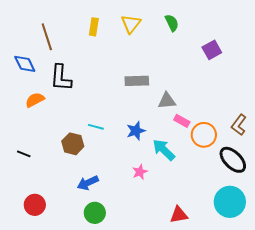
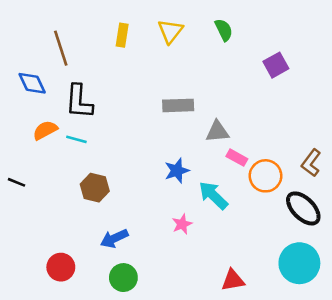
cyan line: (96, 127) -> (76, 139), moved
black line: (24, 154) -> (16, 182), moved
red circle: (35, 205) -> (61, 267), moved

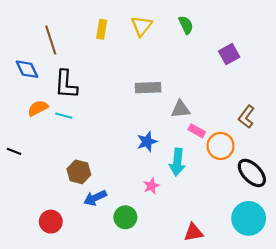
brown L-shape: (311, 163) -> (246, 117), moved
brown hexagon: (95, 188) -> (79, 172), moved
cyan arrow: (213, 195) -> (177, 162), turned -128
green circle: (123, 278) -> (125, 217), moved

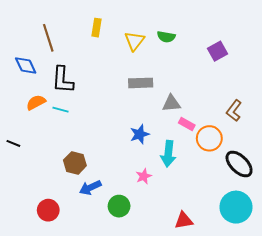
green semicircle: (186, 25) -> (166, 37), moved, turned 126
yellow triangle: (142, 26) -> (134, 41), moved

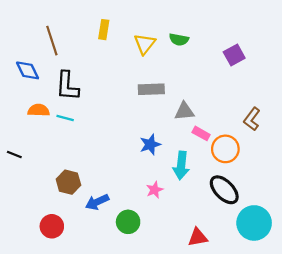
orange semicircle: (36, 102) -> (39, 110), turned 30
brown hexagon: (75, 163) -> (68, 182), moved
black ellipse: (239, 164) -> (224, 190), moved

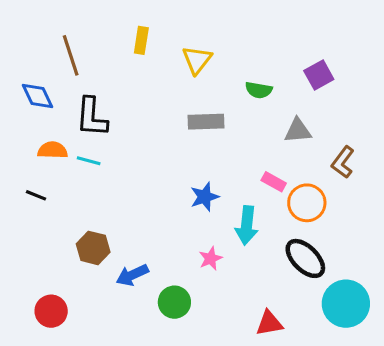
green semicircle: (179, 40) -> (259, 90), moved
gray triangle: (184, 111) -> (298, 131), moved
black line: (14, 154) -> (36, 195), moved
red circle: (52, 226) -> (51, 311), moved

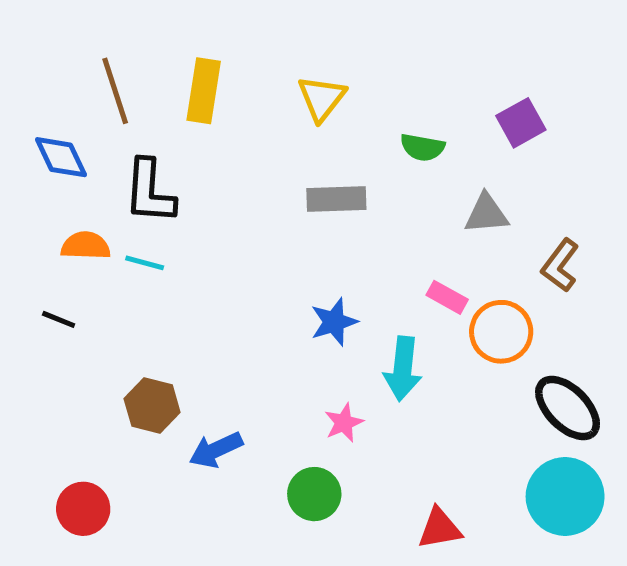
yellow rectangle: (141, 40) -> (204, 91), moved, size x1.4
black ellipse: (305, 258) -> (568, 408), moved
green circle: (174, 302) -> (314, 494), moved

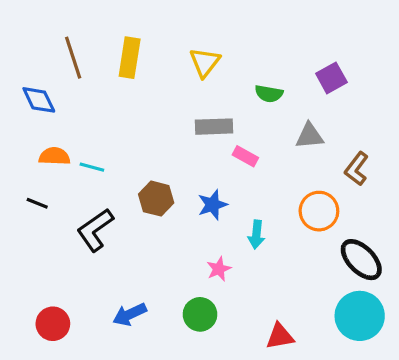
black L-shape: (150, 192) -> (95, 230), moved, turned 51
pink rectangle: (447, 297) -> (245, 156), moved
cyan arrow: (403, 369) -> (256, 235), size x0.7
brown hexagon: (152, 406) -> (156, 199), moved
blue arrow: (216, 450) -> (130, 314), moved

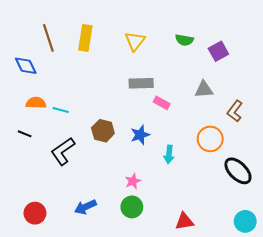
green semicircle: (269, 94) -> (184, 40), moved
pink star: (219, 269) -> (133, 181), moved
cyan circle: (360, 316) -> (245, 221), moved, size x0.7

